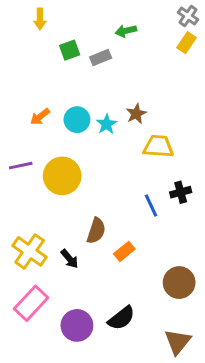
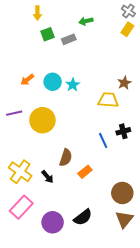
yellow arrow: (40, 19) -> (37, 13), moved
brown star: (136, 114) -> (124, 83), moved
brown triangle: (178, 342) -> (124, 219), moved

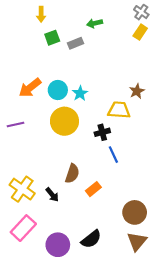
orange arrow: (27, 80) -> (30, 88), size x1.5
yellow circle: (42, 120) -> (64, 121), moved
black cross: (123, 131) -> (102, 132), moved

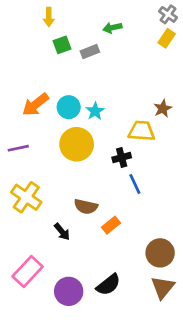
brown semicircle: (72, 173) -> (86, 207), turned 84
yellow cross: (22, 189) -> (26, 197), moved

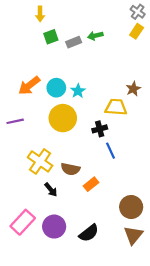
green arrow: (112, 28) -> (95, 36), moved
yellow cross: (26, 197) -> (40, 161), moved
purple circle: (69, 291) -> (54, 227), moved

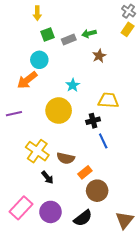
cyan circle: (56, 88) -> (39, 60), moved
brown star: (133, 89) -> (99, 56), moved
brown circle: (131, 207) -> (97, 191), moved

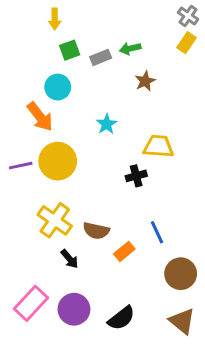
orange arrow: (27, 80) -> (40, 117), turned -90
yellow circle: (59, 111) -> (58, 161), moved
blue line: (103, 141) -> (157, 232), moved
brown circle: (97, 191) -> (181, 274), moved
brown triangle: (125, 220) -> (182, 321), turned -30

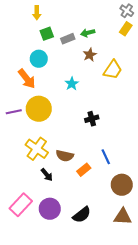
brown star: (145, 81) -> (90, 55), moved
yellow trapezoid: (158, 146) -> (113, 70), moved, turned 120
brown triangle: (182, 321) -> (123, 217), turned -36

